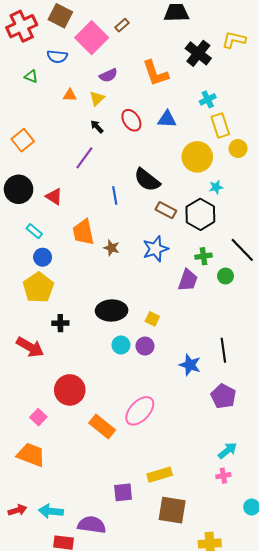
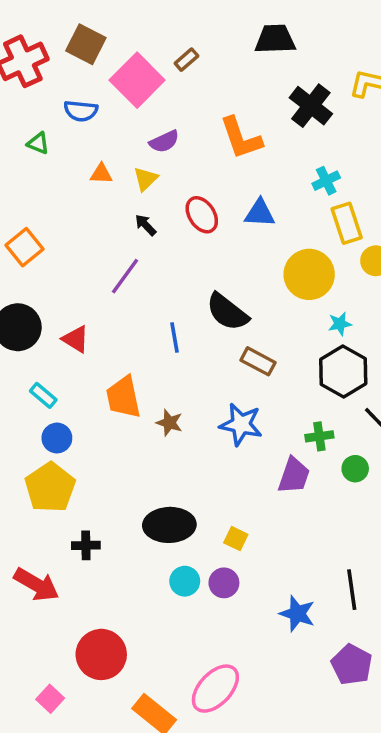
black hexagon: (200, 214) -> (343, 372), moved
blue star: (155, 249) -> (241, 424), turned 30

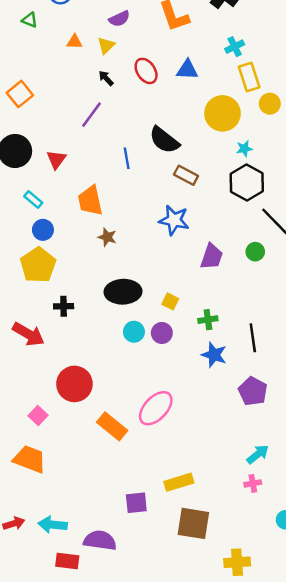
red triangle: (76, 339) -> (56, 159), turned 35
brown star: (169, 423) -> (107, 237), moved
green cross: (319, 436) -> (208, 320), moved

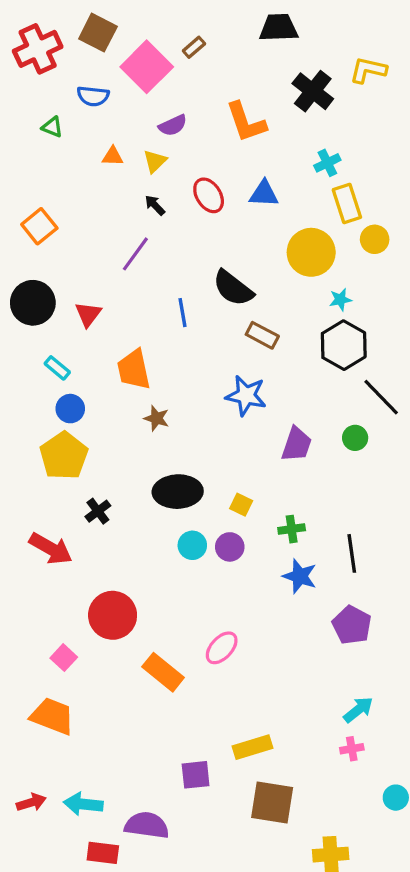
black cross: (64, 306) -> (98, 511), turned -36
pink ellipse: (156, 408) -> (222, 648), size x0.7

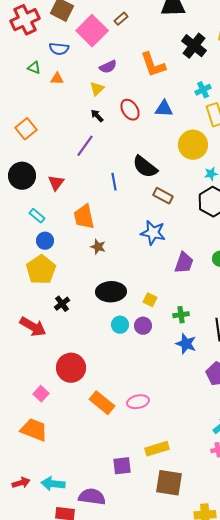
orange triangle: (113, 156) -> (57, 79), moved
pink ellipse: (222, 648) -> (138, 402), moved, turned 35

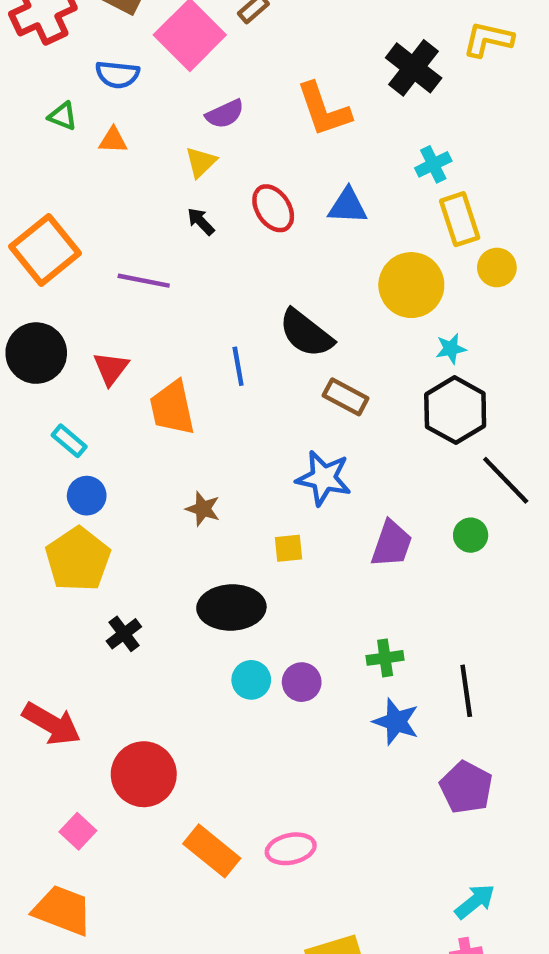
orange square: (26, 129) -> (45, 250), size x1.4
purple line: (85, 146) -> (144, 281), moved, turned 65
orange trapezoid: (84, 217) -> (172, 408), moved
yellow square: (150, 300) -> (288, 548), moved, turned -32
red arrow: (33, 327) -> (52, 724), moved

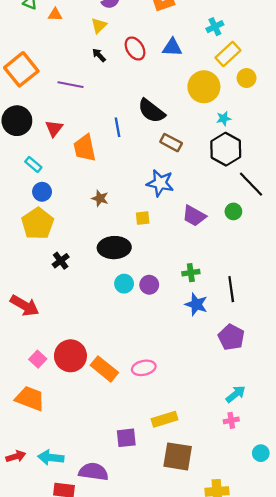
yellow rectangle: (460, 219) -> (228, 54), turned 65
purple trapezoid: (392, 544) -> (194, 216), turned 100
red circle: (144, 774) -> (70, 356), moved

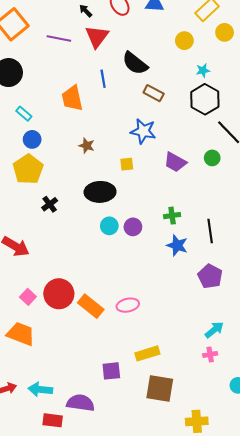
yellow circle: (204, 87) -> (184, 41), size x0.6
red triangle: (54, 128) -> (97, 37), moved, size x1.4

